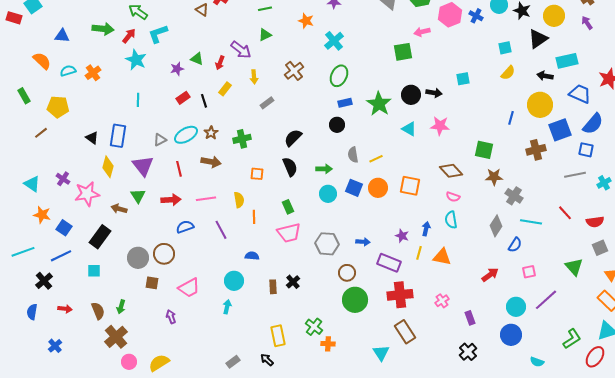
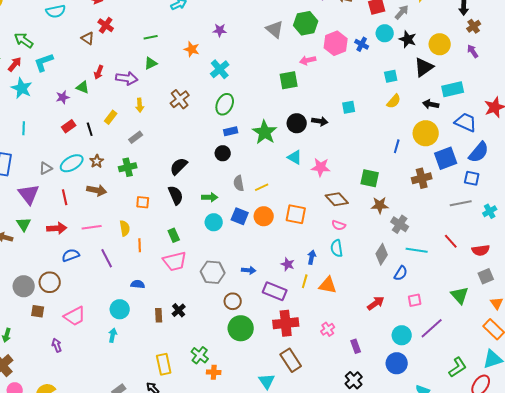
purple arrow: (241, 50) -> (127, 78), turned -30
red arrow: (220, 63) -> (99, 72), moved
gray rectangle: (267, 103) -> (136, 137), moved
pink star: (440, 126) -> (321, 167), moved

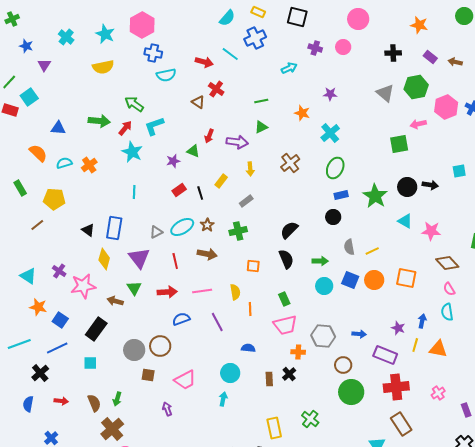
pink semicircle: (339, 225) -> (449, 289), turned 40
orange cross: (214, 372) -> (298, 352), moved

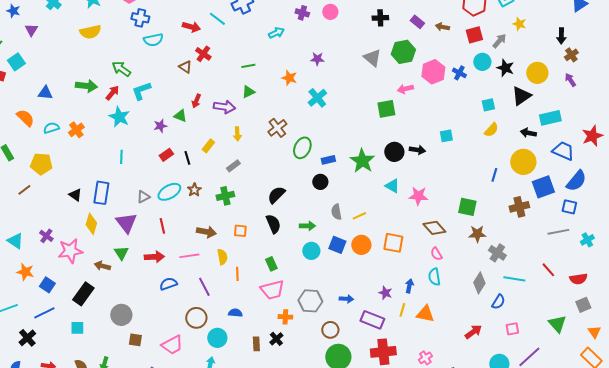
green ellipse: (335, 168) -> (302, 148), moved
brown arrow: (207, 254) -> (206, 232), moved
brown circle: (160, 346) -> (196, 318), moved

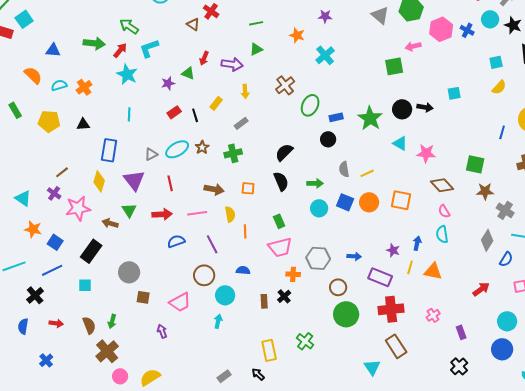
brown line: (24, 190) -> (62, 172), moved
black triangle: (75, 195) -> (83, 124), moved, turned -40

